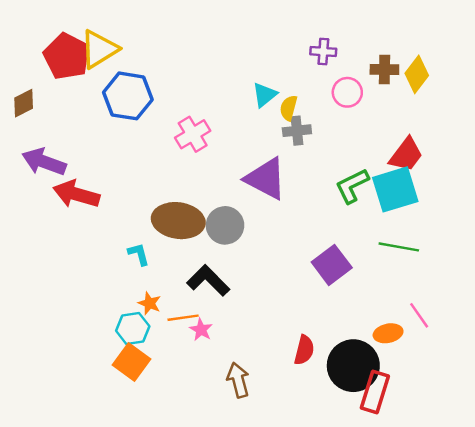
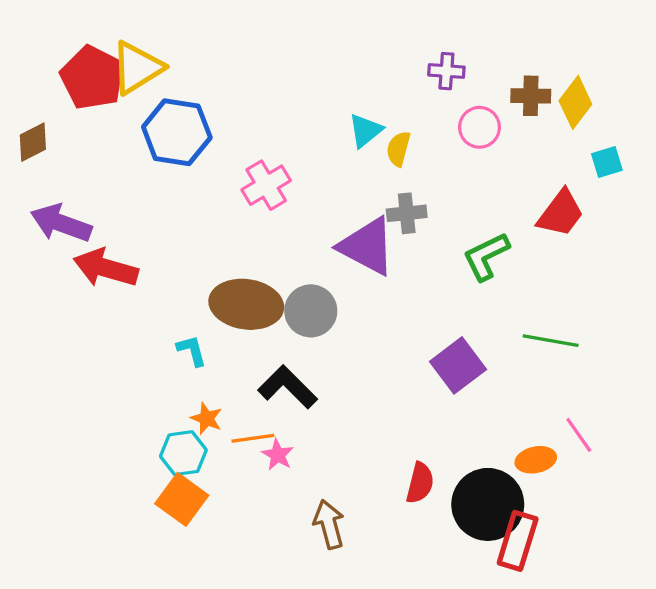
gray cross: (297, 131) -> (407, 213), moved
cyan square: (395, 189) -> (607, 162), moved, size x0.5

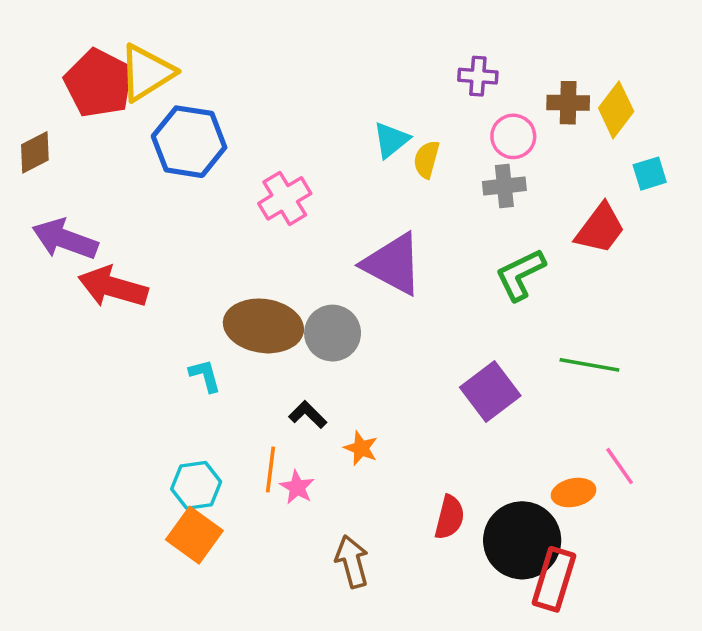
gray cross: (407, 213) -> (504, 186), moved
black L-shape: (288, 387) -> (308, 415), size x0.6
orange star: (207, 418) -> (361, 448), moved
orange line: (253, 438) -> (271, 469), turned -75

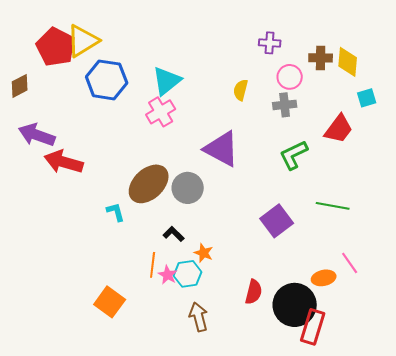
yellow diamond: (616, 110) -> (348, 62), turned -32
cyan triangle: (391, 140) -> (167, 81), moved, size x1.4
brown ellipse: (263, 326) -> (149, 184), turned -51
cyan hexagon: (196, 485) -> (188, 274), moved

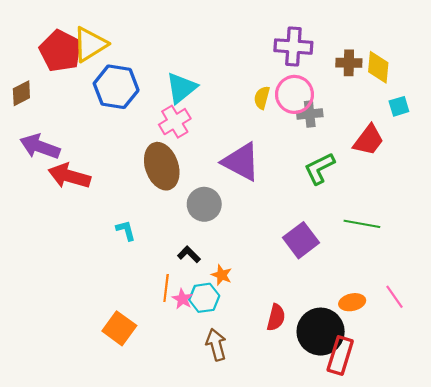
purple cross: (270, 43) -> (293, 47), size x1.6
pink circle: (290, 77) -> (294, 94), moved, size x1.4
brown ellipse: (149, 184) -> (162, 166), moved, turned -66
pink line: (350, 263) -> (395, 297), moved

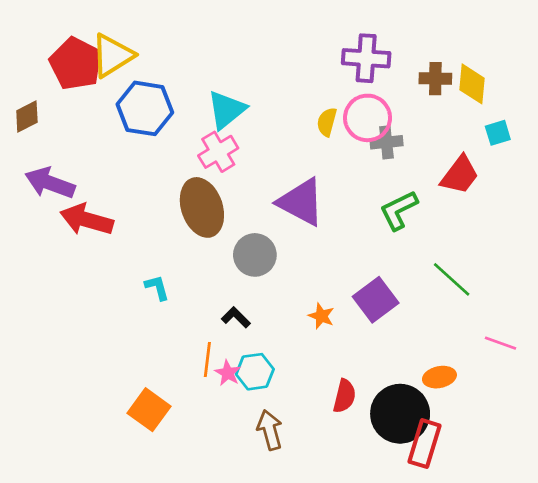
green line: (362, 224) -> (452, 279), turned 32
orange star: (222, 275) -> (321, 316), moved
pink line: (395, 297) -> (500, 343), moved, turned -35

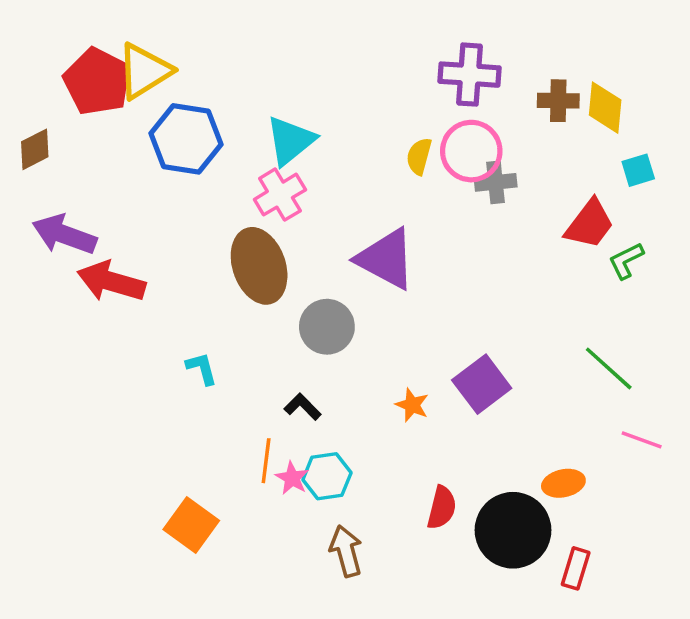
green L-shape: (399, 210) -> (626, 261), moved, size x0.7
green line: (452, 279) -> (609, 368), moved
red rectangle: (424, 444) -> (576, 568), moved, size x0.7

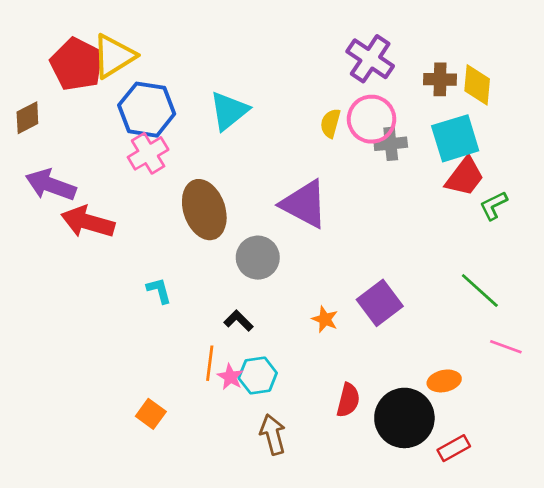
purple cross: (470, 75) -> (370, 59), turned 30
cyan square: (638, 170) -> (455, 138), moved, size x1.8
pink cross: (280, 195) -> (148, 153), moved
orange square: (191, 525) -> (151, 414), size x0.7
red rectangle: (576, 568) -> (454, 448), turned 44

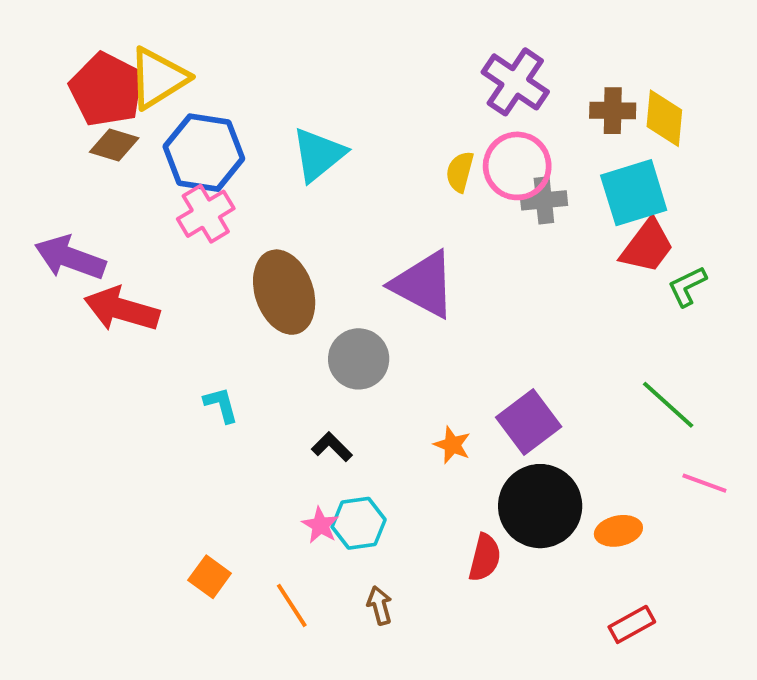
brown diamond: (27, 118) -> (114, 145), moved, turned 44
orange line: (210, 363) -> (292, 605), moved, turned -40
black circle: (404, 418) -> (540, 506), moved
brown arrow: (273, 434) -> (380, 605), size x0.7

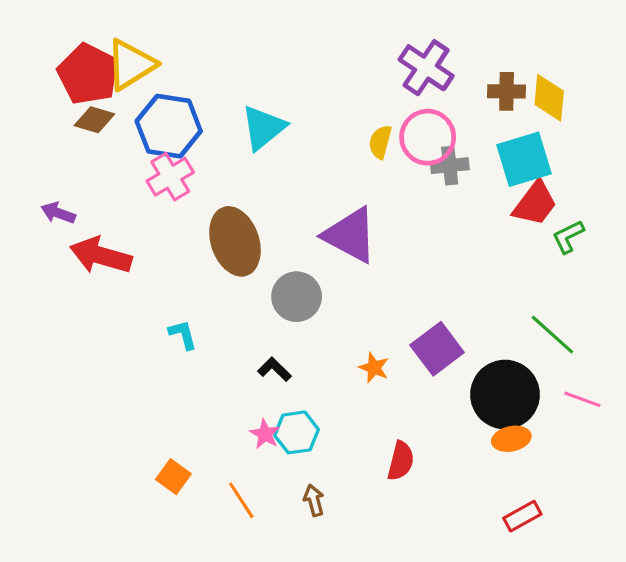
purple arrow: (70, 258) -> (58, 213), size x0.6
black circle: (540, 506) -> (505, 395), moved

